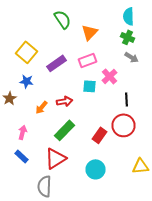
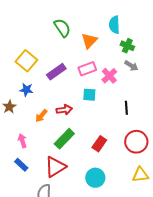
cyan semicircle: (128, 16) -> (114, 25), moved
pink cross: (110, 76) -> (109, 76), moved
red circle: (124, 125) -> (136, 142), moved
pink arrow: (22, 132) -> (22, 141), turned -32

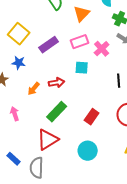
blue rectangle: (21, 165) -> (14, 159), moved

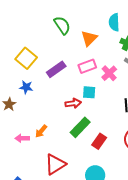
red arrow: (57, 83) -> (73, 103), moved
orange arrow: (34, 89) -> (41, 131), moved
green rectangle: (57, 112) -> (80, 127), moved
pink arrow: (15, 114) -> (22, 138), turned -72

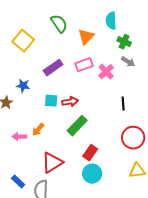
yellow square: (26, 58) -> (23, 41), moved
cyan square: (89, 92) -> (51, 101), moved
red rectangle: (99, 141) -> (90, 153), moved

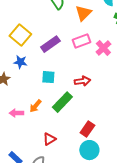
yellow square: (23, 41) -> (20, 35), moved
red arrow: (70, 102) -> (82, 81), moved
green rectangle: (77, 126) -> (62, 102), moved
red triangle: (52, 163) -> (49, 139), size x0.6

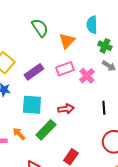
cyan square: (48, 77) -> (32, 105), size x1.5
orange arrow: (35, 106) -> (19, 134), turned 96

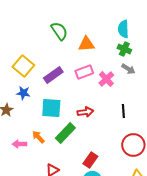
cyan semicircle: (92, 25) -> (123, 29), moved
orange triangle: (67, 41) -> (86, 44), turned 42

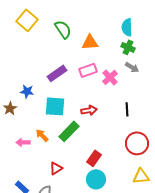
yellow square: (23, 66) -> (27, 20), moved

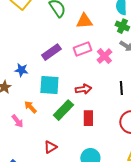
orange arrow: (42, 135) -> (30, 107), moved
pink arrow: (23, 142) -> (17, 121), turned -128
red rectangle: (94, 158) -> (88, 118), moved, turned -35

